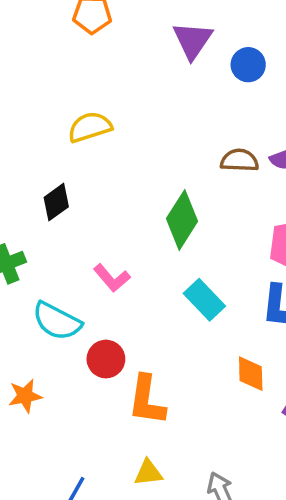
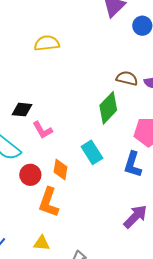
black diamond: (56, 202) -> (22, 110), moved, turned 30
green diamond: (182, 220) -> (108, 108), moved
orange diamond: (251, 374) -> (61, 170), moved

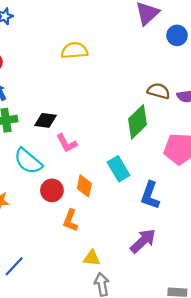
blue L-shape: (133, 164) -> (150, 195), moved
orange L-shape: (49, 202) -> (70, 220), size x0.7
purple arrow: (135, 217) -> (143, 241), moved
yellow triangle: (42, 243) -> (92, 258), moved

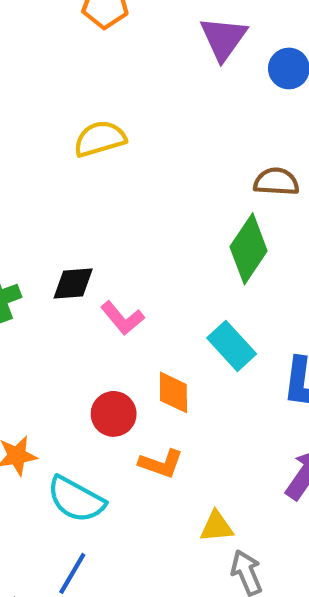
cyan semicircle: (28, 161) -> (76, 499), moved
orange L-shape: (70, 220) -> (161, 464), turned -80

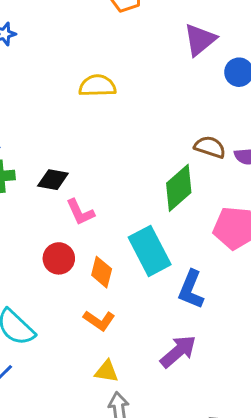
cyan rectangle: (232, 346) -> (150, 251), size x1.4
red circle: (114, 414) -> (59, 258), moved
orange L-shape: (161, 464) -> (99, 320), moved

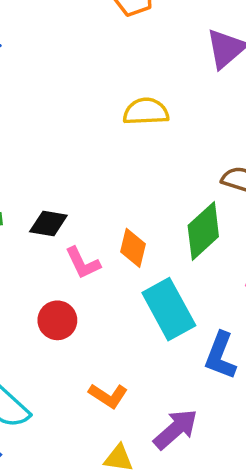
yellow semicircle: (97, 86) -> (146, 112), moved
orange diamond: (102, 272) -> (133, 248), moved
purple arrow: (178, 351) -> (176, 429), moved

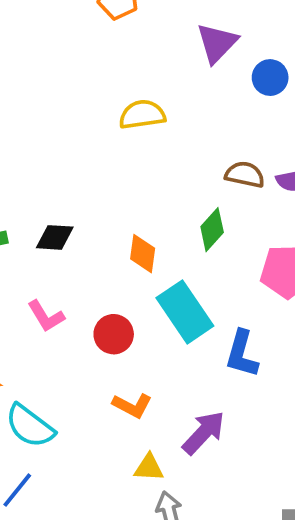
green diamond: (203, 231) -> (212, 230), size x0.7
pink L-shape: (83, 263) -> (46, 316), moved
red circle: (57, 320) -> (114, 334), moved

